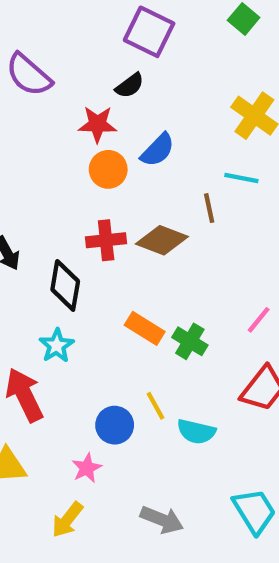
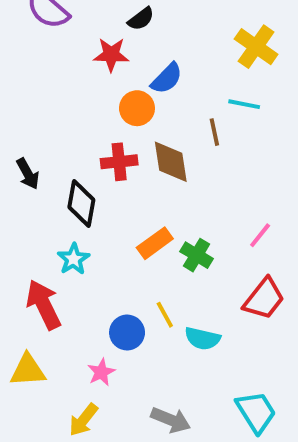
orange circle: (108, 169) -> (137, 108), moved
brown diamond: (162, 240) -> (171, 162), turned 60
orange rectangle: (145, 328) -> (155, 243), turned -68

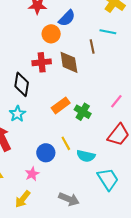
cyan trapezoid: (256, 412) -> (108, 179), moved

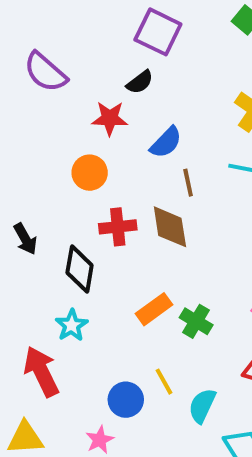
orange circle: (51, 34) -> (90, 173), moved
brown line: (92, 47) -> (188, 183), moved
cyan semicircle: (86, 156) -> (202, 406), turned 102

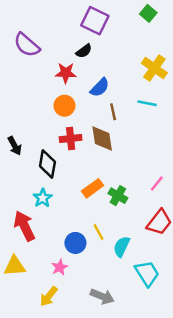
orange circle: (90, 173) -> (64, 106), moved

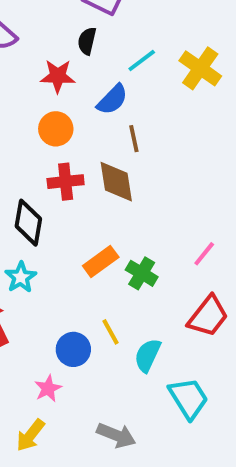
black semicircle: (84, 51) -> (87, 41), turned 140
cyan line: (147, 103) -> (142, 61), moved, turned -48

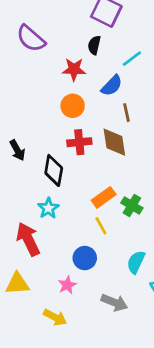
yellow line: (110, 332) -> (101, 226), moved
yellow arrow: (30, 435) -> (55, 317), turned -100
gray arrow: (116, 435) -> (114, 303), moved

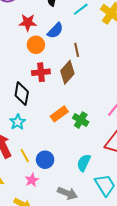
red star: (74, 69) -> (28, 22), moved
blue semicircle: (112, 86) -> (55, 31), moved
brown diamond: (114, 142) -> (67, 72), turned 50
yellow line: (101, 226) -> (25, 156), moved

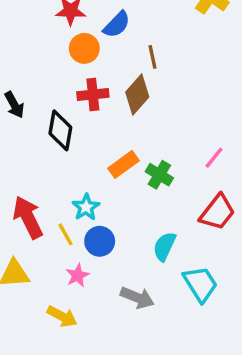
cyan star: (18, 122) -> (86, 207), moved

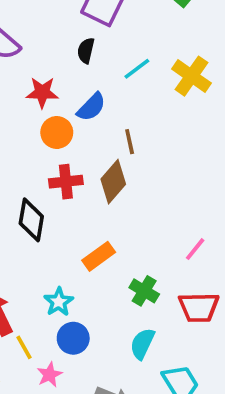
green cross: (159, 175) -> (144, 291), moved
red trapezoid: (217, 212) -> (199, 307), turned 51
yellow line: (66, 234) -> (24, 347), moved

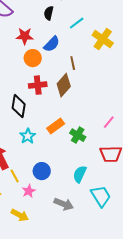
yellow cross: (192, 76) -> (103, 39), moved
green cross: (144, 291) -> (78, 135), moved
cyan star: (59, 302) -> (28, 136), moved

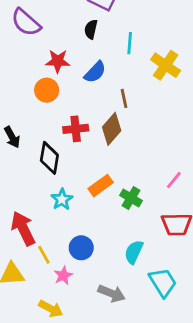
cyan line: (77, 23) -> (130, 43), turned -49
orange circle: (33, 58) -> (47, 90), moved

